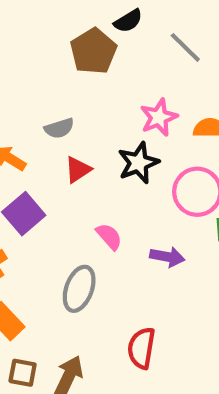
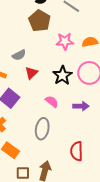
brown pentagon: (93, 51) -> (40, 21), moved
pink star: (159, 117) -> (65, 41), turned 30
black star: (138, 163) -> (62, 75), moved

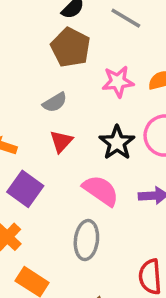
gray semicircle: (19, 55) -> (55, 102), moved
pink semicircle: (52, 102) -> (101, 191), size x1.5

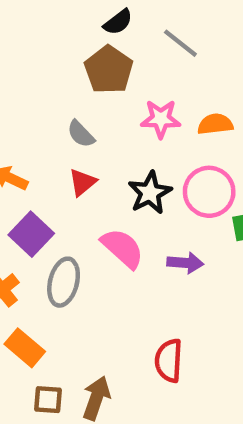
gray semicircle: (55, 102) -> (81, 134), turned 70
gray ellipse: (86, 240) -> (64, 282), moved

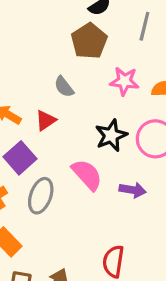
gray line: (180, 43) -> (144, 26), turned 60
red triangle: (82, 182) -> (46, 120), moved

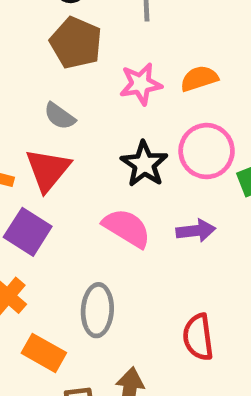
red triangle: (46, 120) -> (48, 170), size x1.5
gray ellipse: (41, 196) -> (97, 310), moved

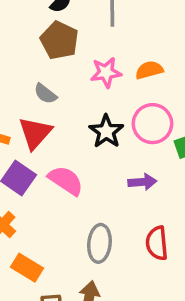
pink semicircle: (127, 228) -> (66, 180), moved
gray ellipse: (97, 310) -> (99, 243), moved
red semicircle: (198, 337) -> (157, 243), moved

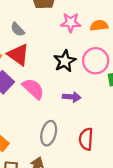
gray semicircle: (45, 94) -> (18, 29), moved
red triangle: (35, 133) -> (18, 55), turned -45
purple arrow: (142, 182) -> (72, 97), moved

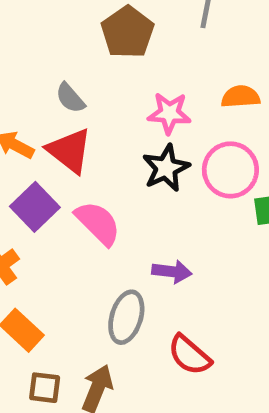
pink star: (71, 23) -> (169, 113), moved
purple arrow: (72, 97) -> (172, 272), moved
red semicircle: (86, 139) -> (189, 355), moved, turned -55

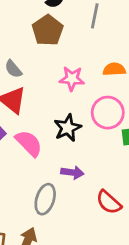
black star: (166, 168) -> (68, 128), moved
red semicircle: (189, 355) -> (109, 202), moved

